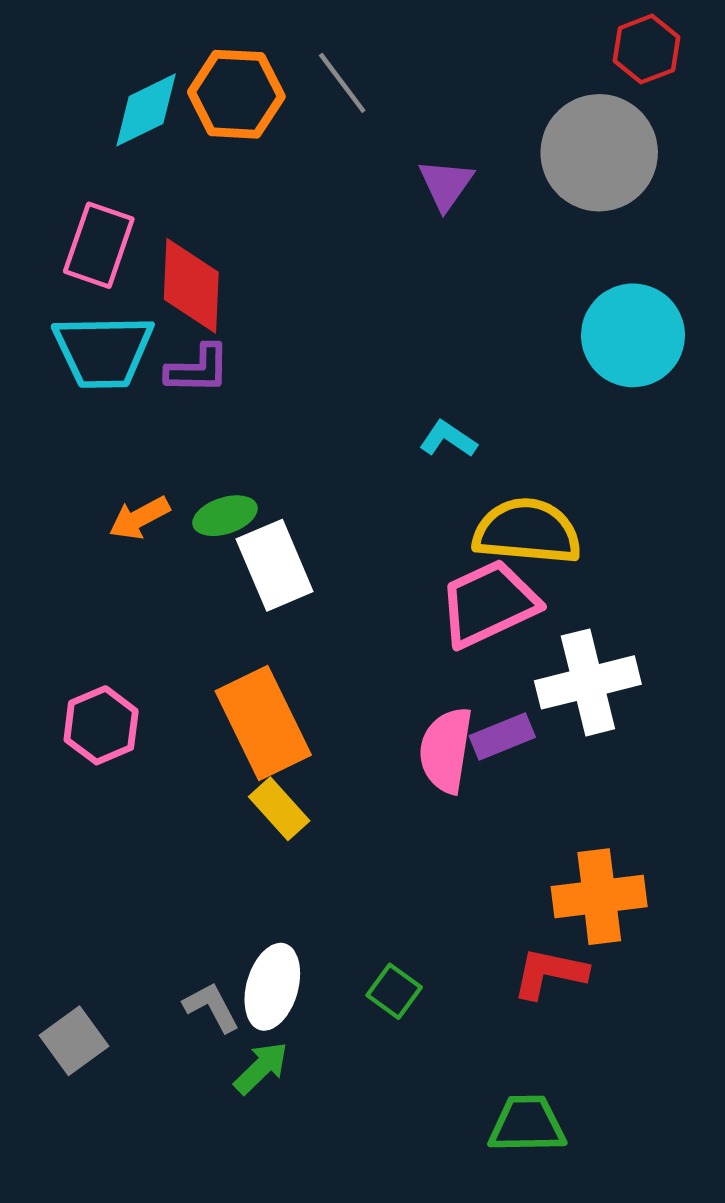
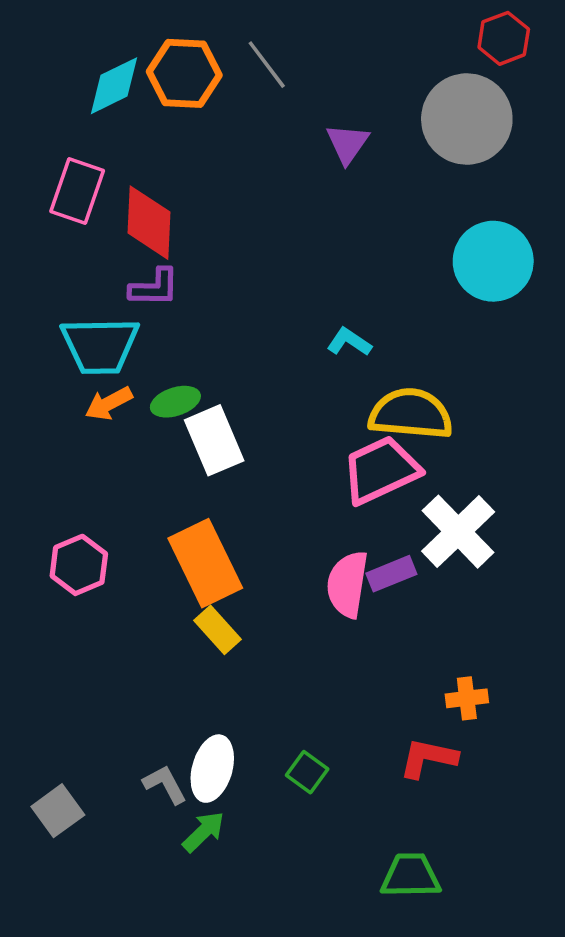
cyan trapezoid: (103, 351) -> (100, 345), moved
white cross: (588, 682) -> (458, 532), turned -30
orange cross: (599, 897) -> (467, 698), size x0.6

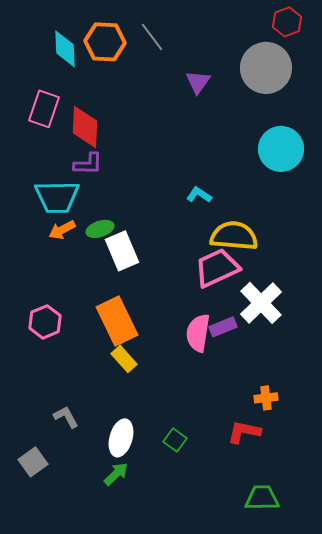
cyan diamond: (114, 86) -> (65, 49), turned -66
gray L-shape: (165, 784) -> (66, 417), moved
green trapezoid: (411, 876) -> (262, 498), moved

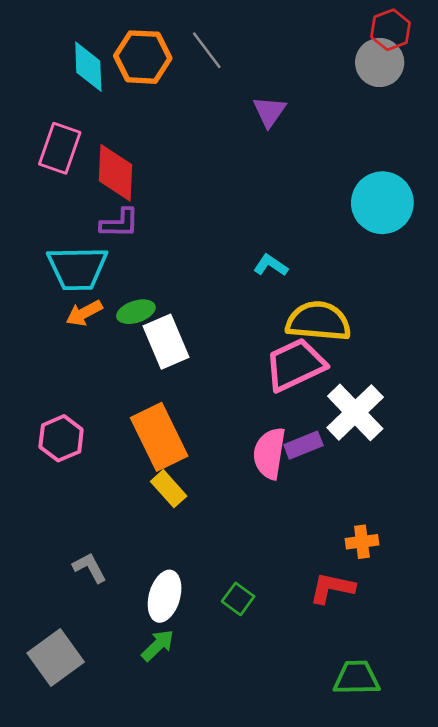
gray circle: (266, 68) -> (380, 62), moved, size x0.7
gray square: (33, 462) -> (56, 657), moved, size x1.4

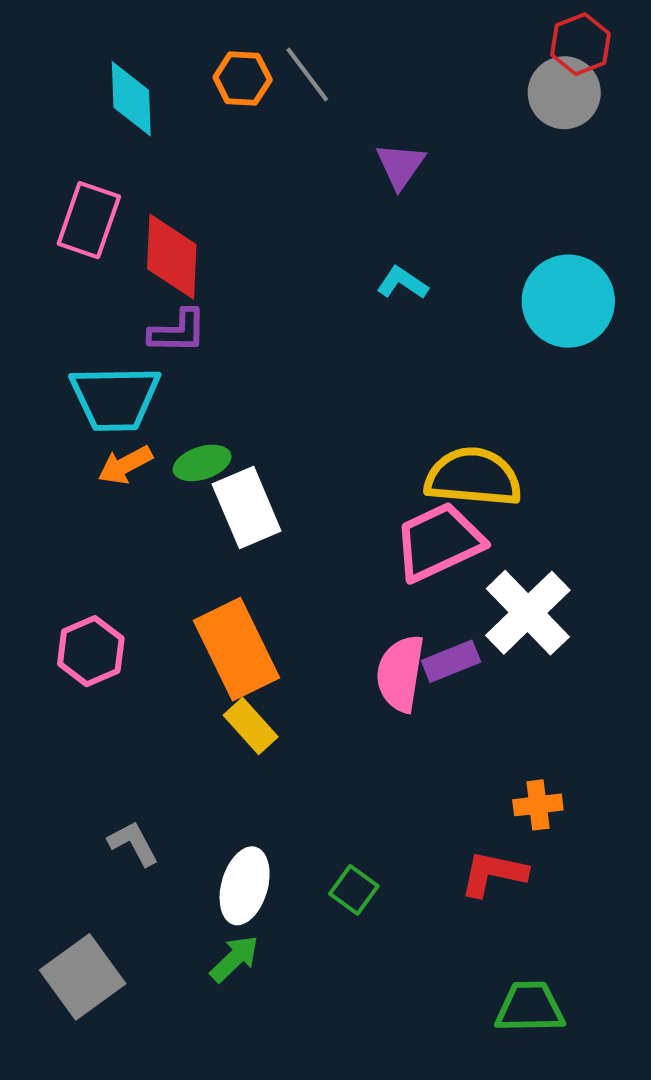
orange hexagon: (143, 57) -> (243, 79), moved, size x0.7
cyan L-shape: (271, 265) -> (402, 283), moved

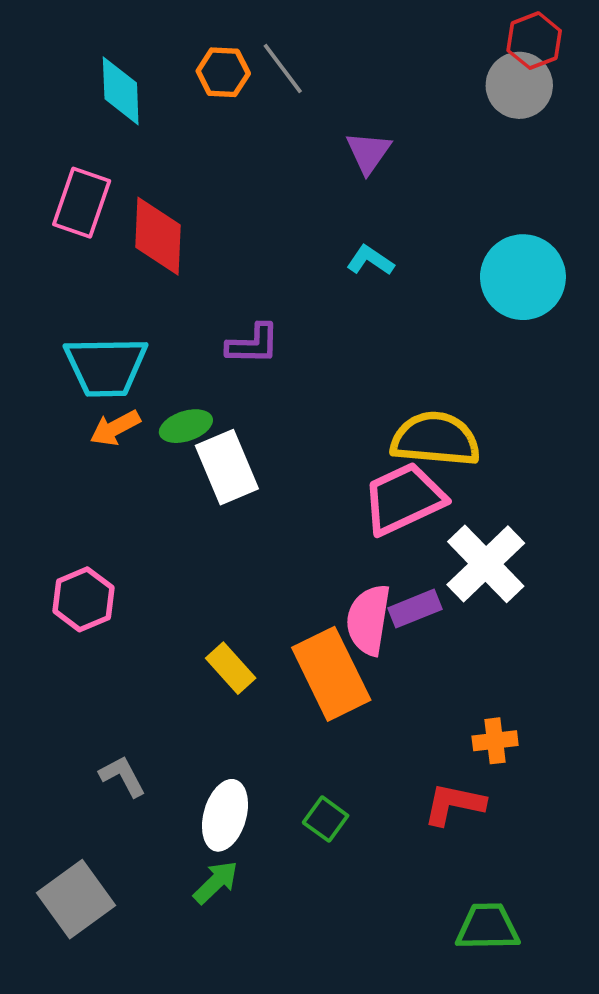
purple L-shape: (178, 331) -> (253, 344), moved
orange rectangle: (236, 649) -> (331, 674), moved

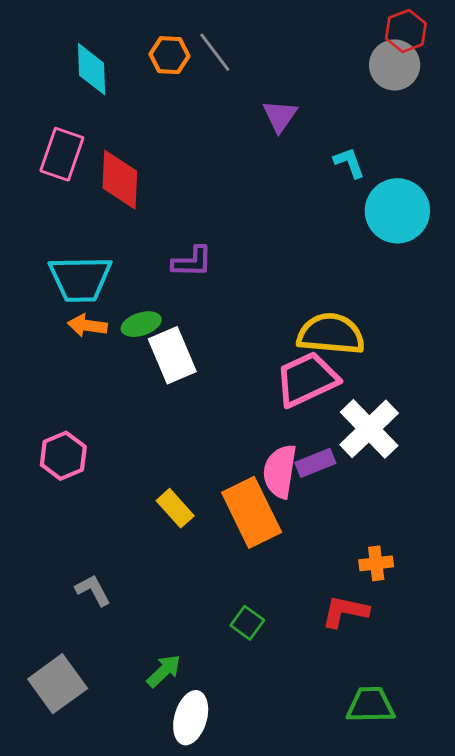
cyan L-shape: (370, 260) -> (349, 163), moved, turned 36
orange arrow: (115, 428) -> (87, 325), turned 36
white ellipse: (225, 815) -> (191, 718), moved

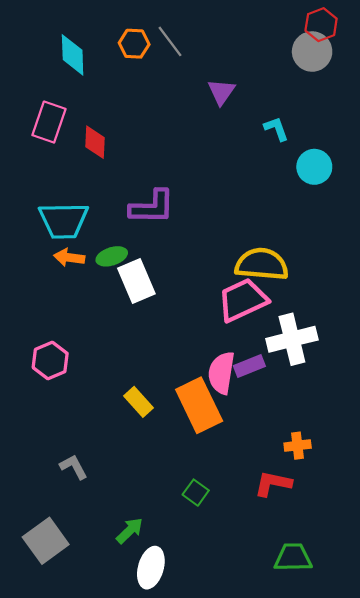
red diamond: (120, 180) -> (95, 142), size x0.7
cyan circle: (397, 211) -> (314, 167), size x0.7
purple L-shape: (192, 262) -> (152, 207), size x1.4
white cross: (369, 429) -> (292, 339), turned 30

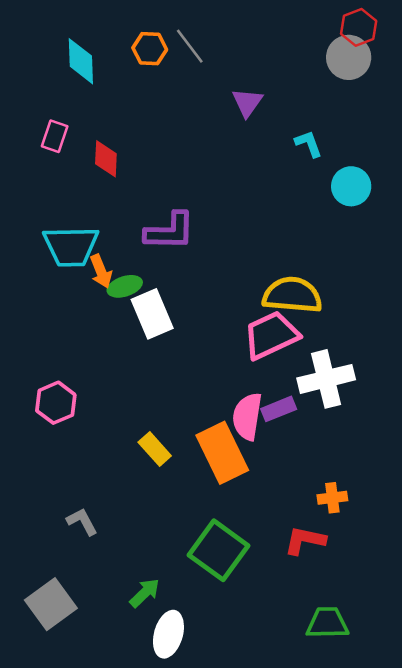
pink rectangle: (49, 122) -> (55, 136), size x0.7
orange arrow: (69, 257) -> (101, 271), moved, turned -120
green square: (196, 493) -> (219, 550), size x2.0

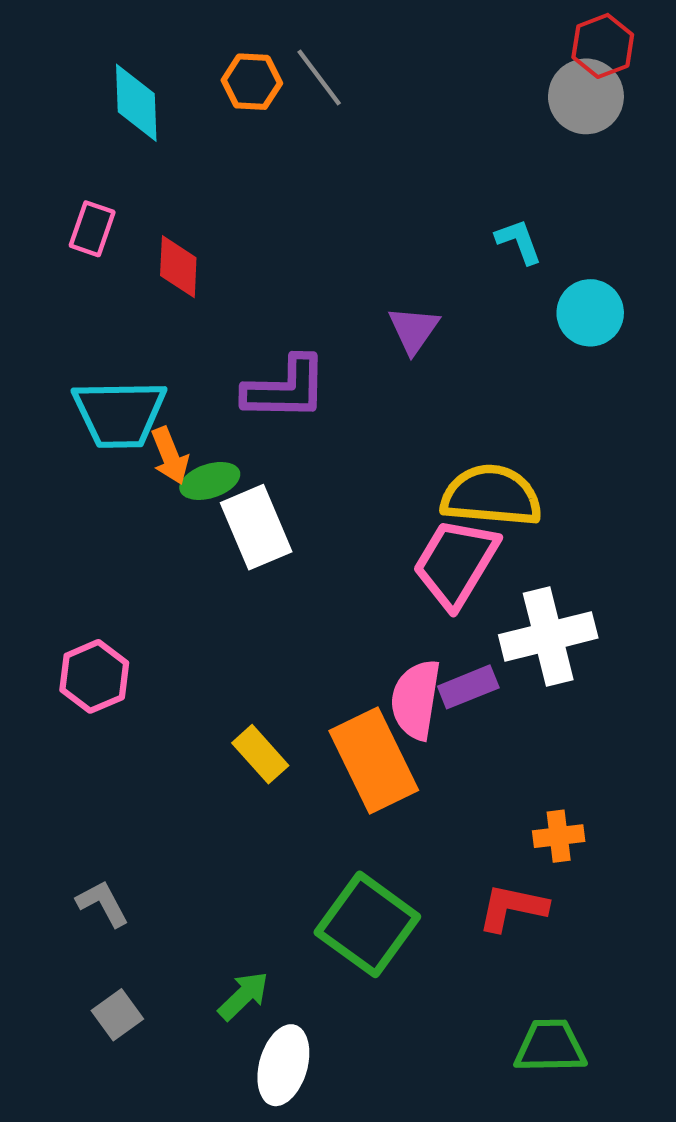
purple triangle: (247, 102) -> (414, 330), moved
pink trapezoid: (271, 335) -> (456, 563), turned -34
gray L-shape: (82, 522) -> (103, 903), moved
gray square: (51, 604) -> (117, 1015), moved, size x0.6

